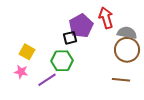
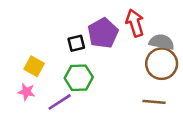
black square: (70, 38) -> (76, 43), moved

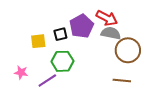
red arrow: (135, 23) -> (107, 18), turned 135
gray semicircle: (162, 42) -> (111, 33), moved
yellow square: (34, 66) -> (38, 41), moved, turned -35

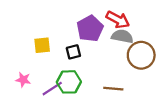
black square: (60, 34) -> (73, 52), moved
green hexagon: (62, 61) -> (69, 82), moved
brown line: (122, 80) -> (113, 89), moved

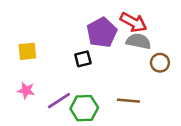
yellow square: (42, 45) -> (27, 51), moved
brown circle: (141, 55) -> (160, 63), size x0.6
green hexagon: (69, 82) -> (84, 108), moved

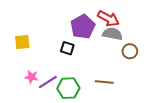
black square: (83, 59) -> (67, 48), turned 32
pink star: (26, 90) -> (31, 77), moved

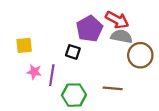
brown circle: (130, 51) -> (140, 55), size x1.5
pink star: (31, 77) -> (34, 72), moved
purple line: (48, 82) -> (52, 75), moved, turned -48

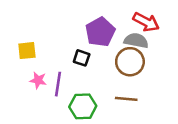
red arrow: (117, 20) -> (146, 22), moved
brown circle: (140, 55) -> (130, 62), moved

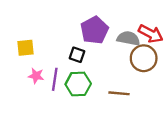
red arrow: (146, 22) -> (151, 34), moved
brown circle: (130, 62) -> (144, 58), moved
green hexagon: (83, 106) -> (78, 84), moved

